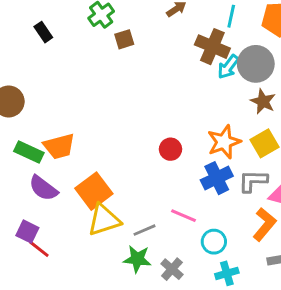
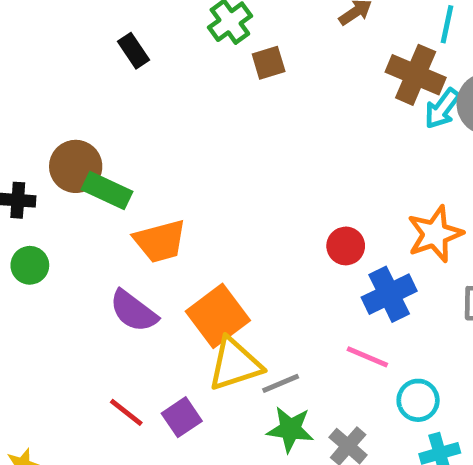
green rectangle: (29, 152) -> (107, 191), moved
blue cross: (217, 178) -> (389, 294), moved
gray line: (144, 230) -> (281, 383), moved
purple square: (27, 232) -> (182, 417), moved, turned 30

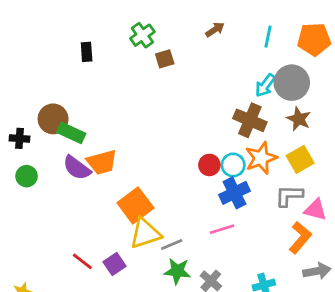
black rectangle: (134, 51) -> (87, 52), turned 30
brown cross: (416, 75) -> (250, 120), moved
purple semicircle: (134, 311) -> (77, 168), moved
pink line: (367, 357) -> (222, 229), turned -40
cyan circle: (418, 400) -> (233, 165), moved

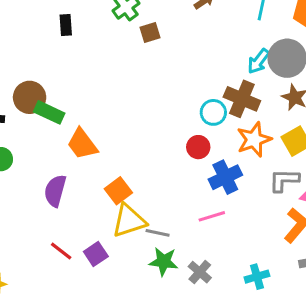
orange trapezoid: (102, 162) -> (82, 144), turned 68
cyan circle: (233, 165) -> (213, 112), moved
purple semicircle: (77, 168) -> (55, 191), moved, turned 68
orange square: (135, 205) -> (118, 191), size x0.7
gray line: (172, 245) -> (158, 233), turned 35

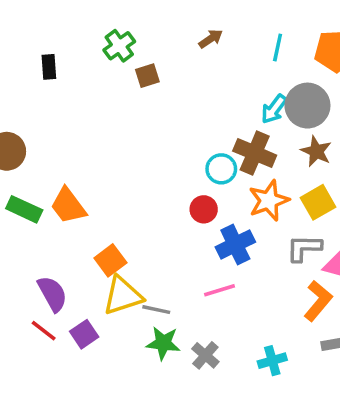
green rectangle: (49, 112) -> (24, 209), moved
purple semicircle: (55, 191) -> (52, 294), moved, turned 136

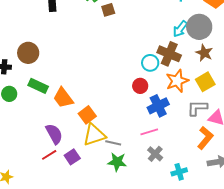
orange trapezoid: (68, 206) -> (63, 98), moved
red line: (44, 331) -> (49, 155), turned -70
gray cross: (205, 355) -> (155, 154), moved

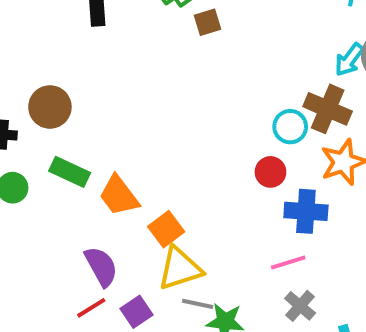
blue cross: (158, 106) -> (306, 211), turned 30
gray line: (113, 143) -> (198, 304), moved

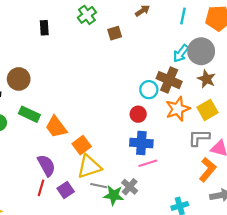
brown square: (207, 22) -> (115, 33), moved
blue cross: (306, 211) -> (141, 143), moved
gray cross: (300, 306) -> (130, 187), moved
red line: (91, 308) -> (41, 188), turned -42

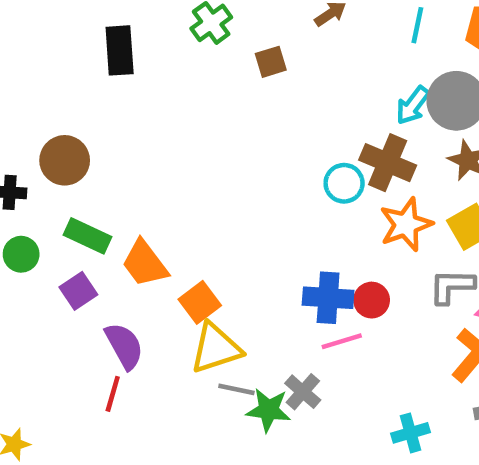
black rectangle: (44, 28) -> (120, 50), size x1.5
red circle: (138, 114) -> (372, 300), moved
purple square: (66, 190) -> (78, 291), moved

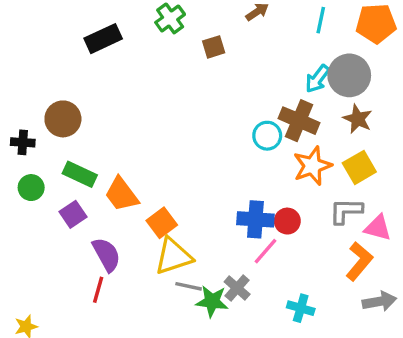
black rectangle: (120, 50) -> (103, 39), turned 69
pink line: (342, 341) -> (266, 251), turned -32
cyan cross: (410, 433) -> (301, 308), moved, turned 32

